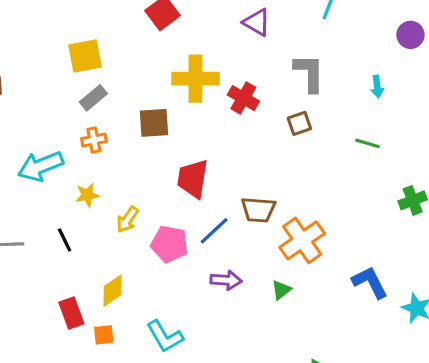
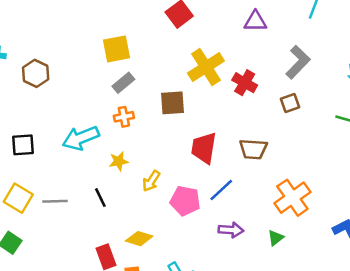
purple triangle: (257, 22) -> (255, 21), turned -30
gray L-shape: (309, 73) -> (298, 62), turned 44
yellow cross: (195, 79) -> (206, 67), turned -33
brown trapezoid: (258, 210) -> (253, 149), moved
yellow diamond: (112, 291) -> (139, 239), turned 52

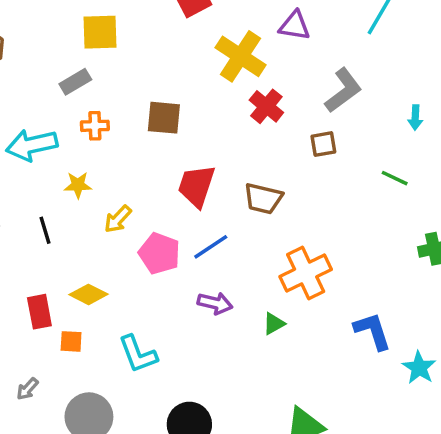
yellow cross: (206, 67) -> (240, 56), moved, turned -33
gray rectangle: (123, 83) -> (75, 82), moved

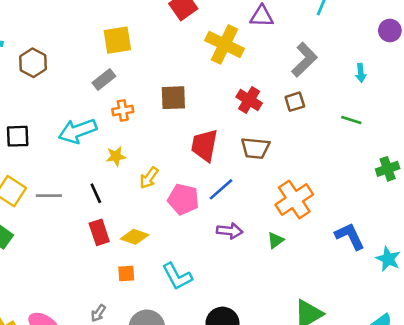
red cross: (266, 106) -> (249, 100), moved
red rectangle: (39, 312) -> (99, 232), moved

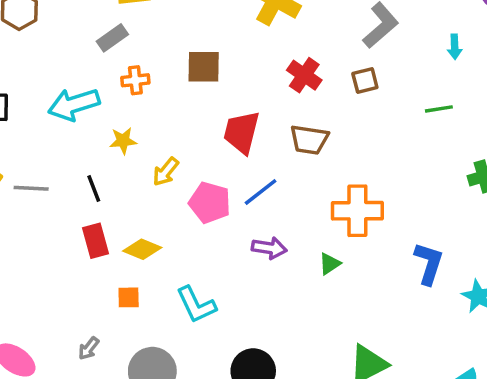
green line: (351, 120) -> (439, 109), turned -30
orange cross: (294, 200) -> (357, 211), turned 30
blue L-shape: (350, 236) -> (429, 263), turned 40

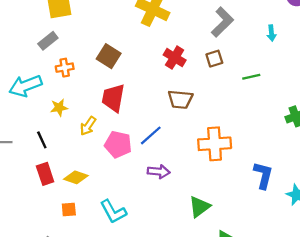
brown square: (204, 67) -> (109, 56), turned 35
green line: (439, 109) -> (251, 77), moved
red trapezoid: (242, 132) -> (113, 98), moved
green triangle: (330, 264) -> (199, 207), moved, size x1.5

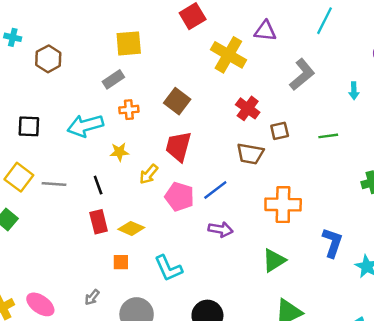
brown square: (214, 59) -> (280, 131), moved
green triangle: (199, 207) -> (274, 260), moved

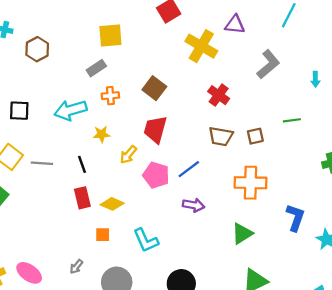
brown square: (280, 131) -> (255, 136), moved

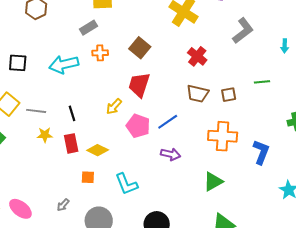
yellow star: (102, 134) -> (45, 135), moved
blue L-shape: (295, 218) -> (261, 152), moved

